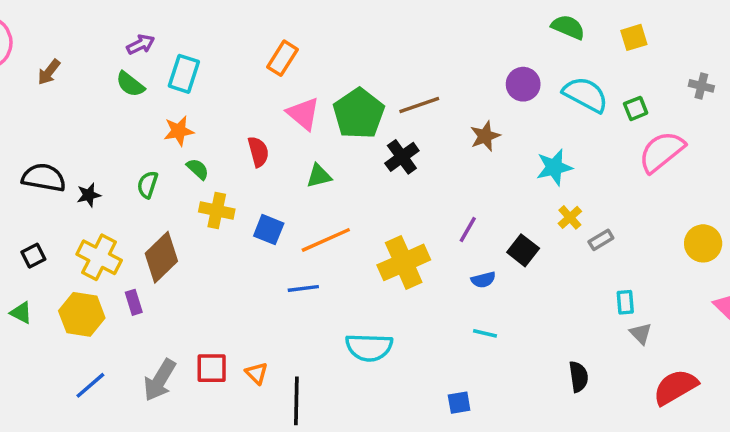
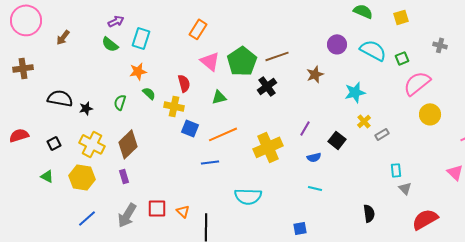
yellow cross: (217, 211) -> (174, 106), moved
yellow circle: (703, 243) -> (430, 114), moved
purple rectangle: (134, 302) -> (124, 176), moved

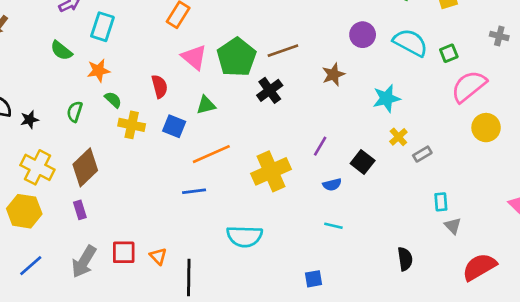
green semicircle: (110, 44) -> (61, 51), moved
yellow cross: (174, 106) -> (132, 125), moved
blue square: (190, 128) -> (174, 126), moved

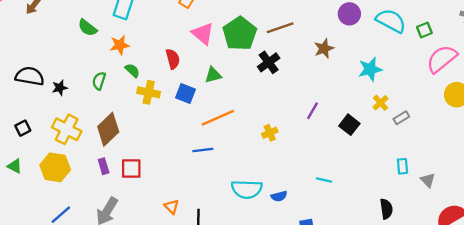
yellow cross: (271, 171) -> (270, 133), size x0.5
blue semicircle: (332, 185) -> (279, 196), moved
cyan rectangle: (441, 202) -> (402, 166), moved
red square: (124, 252) -> (131, 169), moved

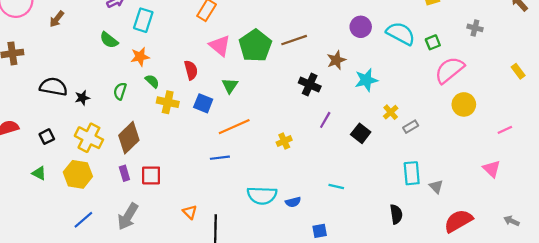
black cross: (269, 62) -> (310, 84), moved, turned -30
cyan star: (370, 69) -> (366, 80), moved
green triangle: (213, 75) -> (230, 86), turned -42
cyan rectangle: (402, 166) -> (412, 173), size x1.5

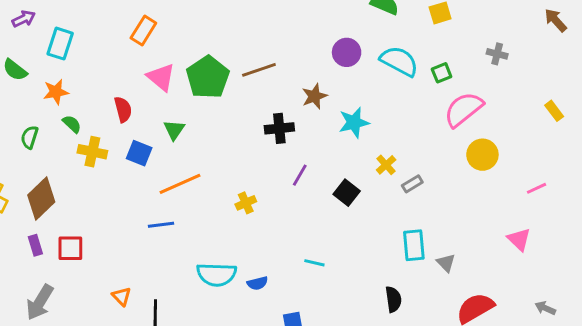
black cross: (310, 84) -> (279, 128), turned -30

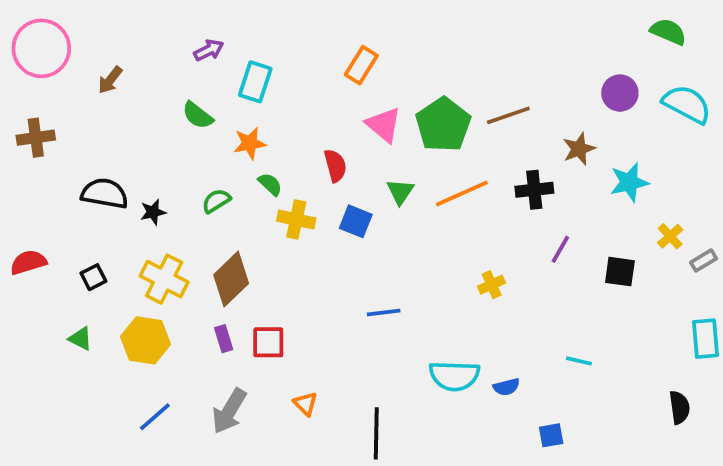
green semicircle: (30, 137) -> (216, 201), turned 40
orange line: (180, 184) -> (462, 193), moved
black square: (347, 193) -> (620, 272), turned -30
orange triangle: (122, 296) -> (306, 404), moved

